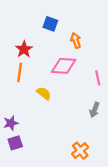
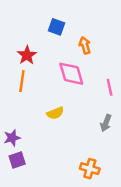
pink diamond: (64, 66) -> (71, 74), turned 70
yellow semicircle: (44, 93) -> (55, 113), moved, turned 120
orange cross: (80, 151) -> (90, 169), turned -35

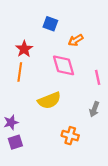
orange arrow: (85, 45) -> (76, 40), turned -104
yellow semicircle: (55, 113) -> (49, 100), size x1.5
orange cross: (90, 169) -> (70, 136), moved

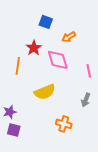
red star: (24, 49) -> (34, 48), moved
purple square: (15, 142) -> (14, 130), turned 32

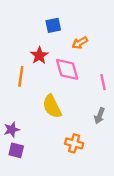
blue square: (46, 22) -> (53, 25), turned -32
yellow semicircle: (45, 92) -> (52, 106), turned 85

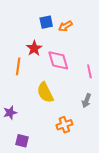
orange arrow: (80, 43) -> (65, 26), moved
orange cross: (74, 143) -> (64, 125), turned -35
purple square: (16, 150) -> (22, 141), moved

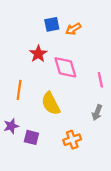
orange line: (18, 66) -> (19, 90), moved
purple square: (22, 141) -> (31, 137), moved

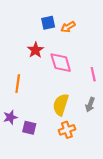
yellow semicircle: (51, 104) -> (61, 105), moved, turned 45

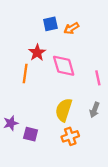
orange line: (18, 84) -> (25, 73), moved

